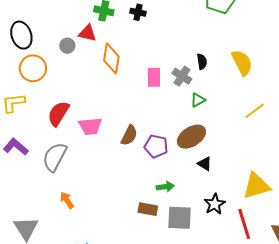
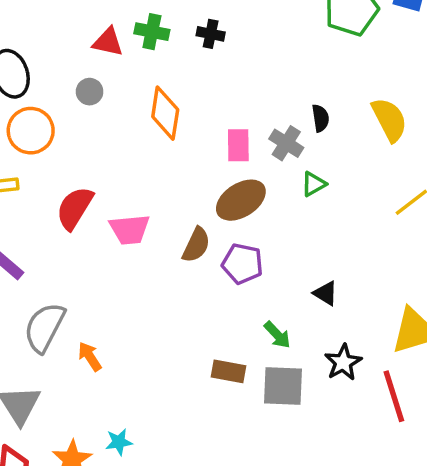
red triangle: (87, 33) -> (108, 42), moved
brown ellipse: (191, 137) -> (241, 200), moved
gray semicircle: (55, 157) -> (44, 327), moved
green arrow: (165, 187) -> (277, 335), moved, turned 54

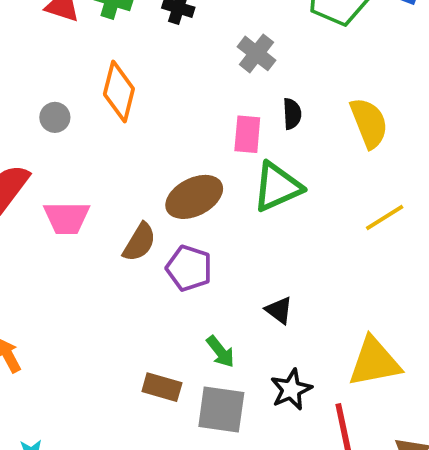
gray circle: (90, 92) -> (55, 117), moved
gray cross: (286, 143) -> (256, 53), moved
pink rectangle: (238, 145) -> (247, 134), moved
green triangle: (314, 184) -> (277, 187), size x1.8

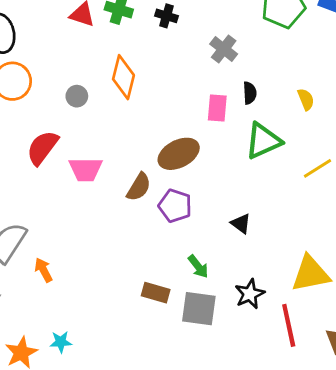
yellow semicircle: (369, 123) -> (306, 99), size x0.6
green triangle: (277, 187) -> (263, 141), moved
black triangle: (279, 310) -> (241, 224), moved

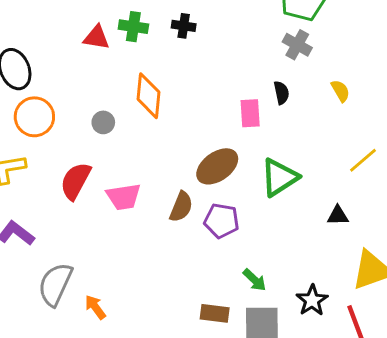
gray cross: (224, 49) -> (297, 45), moved
green triangle: (263, 141) -> (279, 177), moved
black triangle: (241, 224) -> (338, 216), moved, turned -30

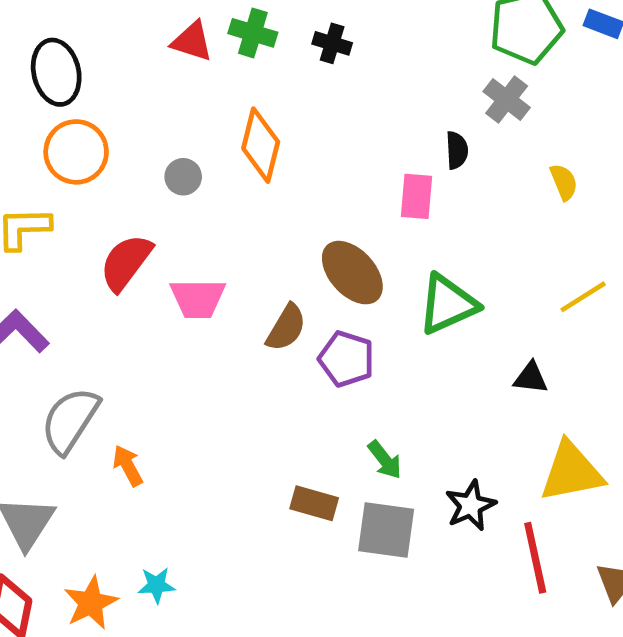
black semicircle: (281, 93) -> (457, 150), moved
brown ellipse: (217, 166) -> (352, 273), turned 75

